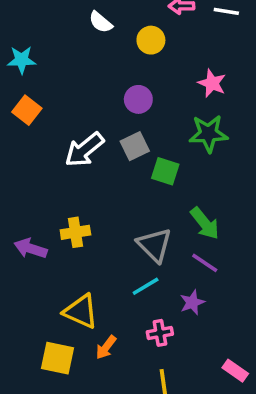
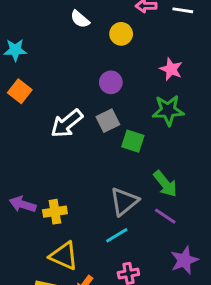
yellow cross: (75, 232) -> (55, 212), moved
gray triangle: (154, 245) -> (124, 201), turned 36
purple star: (192, 302) -> (184, 260), moved, size x1.4

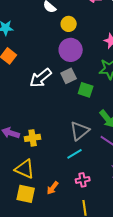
yellow circle: (121, 34) -> (69, 24), moved
purple circle: (111, 82) -> (71, 50), size x1.5
yellow triangle: (64, 256) -> (25, 169), moved

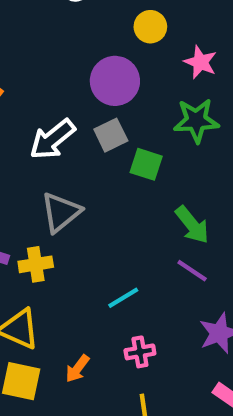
yellow circle: (69, 24) -> (150, 27), moved
gray triangle: (80, 131) -> (61, 212), moved

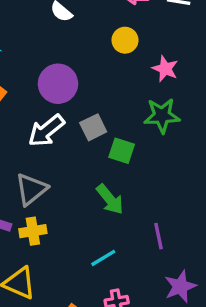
purple circle: (115, 81) -> (58, 84), moved
gray triangle: (61, 212) -> (31, 189), moved
green arrow: (192, 225) -> (110, 199), moved
purple line: (192, 271) -> (158, 236), turned 44

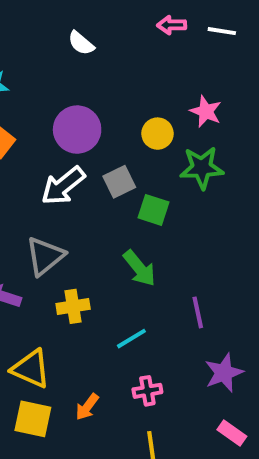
yellow circle: (125, 40) -> (157, 134), moved
yellow cross: (33, 231) -> (73, 306), moved

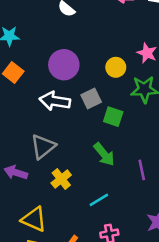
white arrow: (63, 186) -> (55, 101), turned 48
yellow cross: (73, 306) -> (61, 179), turned -30
purple line: (198, 312) -> (142, 170), moved

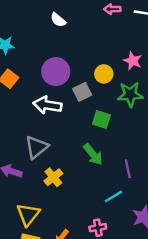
gray square: (91, 98) -> (82, 92), moved
cyan line: (99, 200) -> (113, 196), moved
yellow triangle: (34, 219) -> (28, 214), turned 45

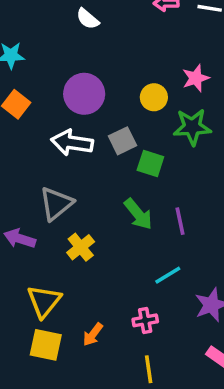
pink star: (133, 61) -> (196, 78), turned 30
gray square: (82, 92) -> (122, 141), moved
purple line: (128, 169) -> (180, 221), moved

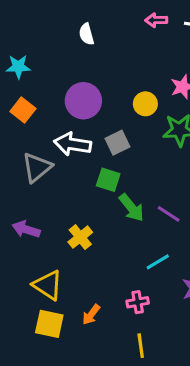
white semicircle: (88, 19) -> (86, 34), turned 35
green square: (150, 164) -> (108, 180), moved
gray triangle: (56, 204) -> (37, 167), moved
purple line: (180, 221) -> (169, 214), turned -45
yellow triangle: (44, 301) -> (48, 285), turned -36

